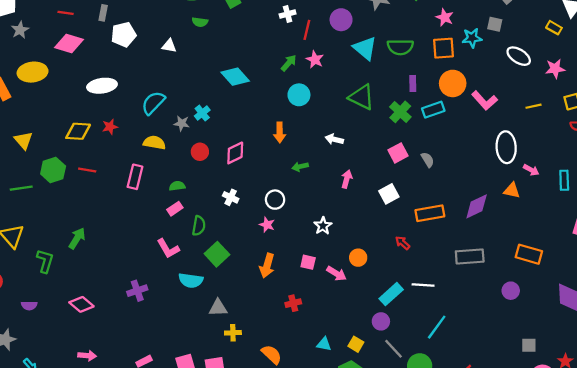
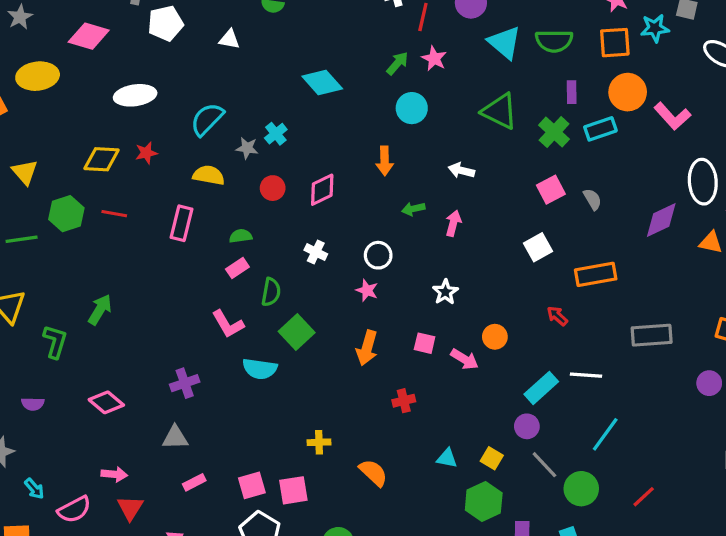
pink arrow: (347, 179) -> (453, 223), moved
purple diamond: (477, 206) -> (661, 220), moved
gray triangle: (218, 308) -> (175, 438), moved

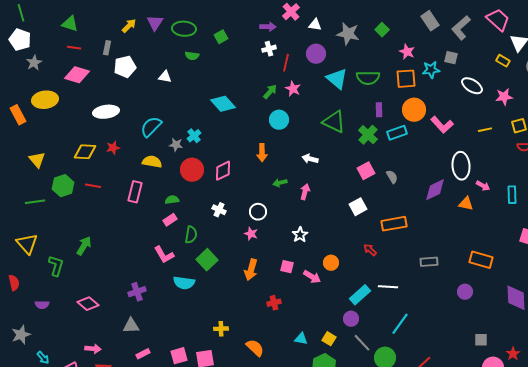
red circle: (273, 188) -> (192, 170), size x1.5
gray rectangle: (652, 335) -> (429, 262), size x0.7

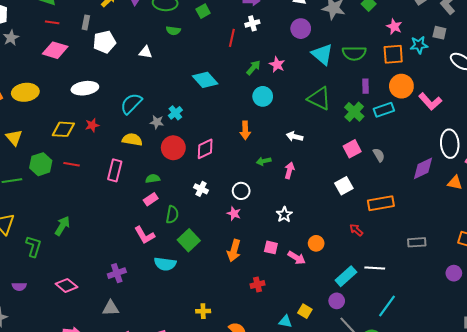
red line: (286, 63) -> (232, 38), moved
yellow ellipse: (45, 100) -> (25, 92), moved
yellow square: (329, 339) -> (305, 311), moved

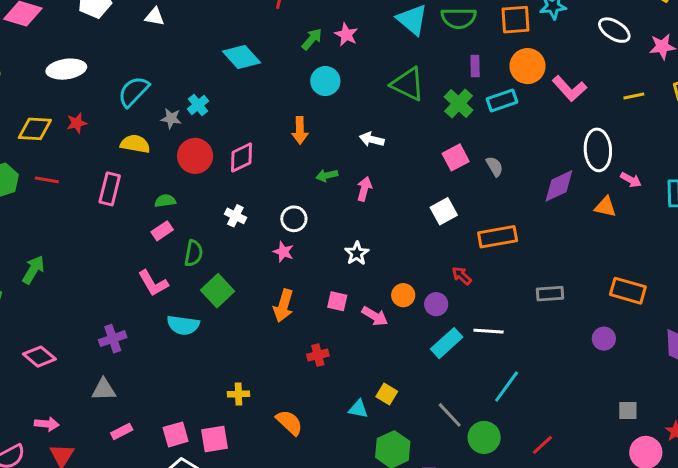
purple circle: (337, 301) -> (436, 304), moved

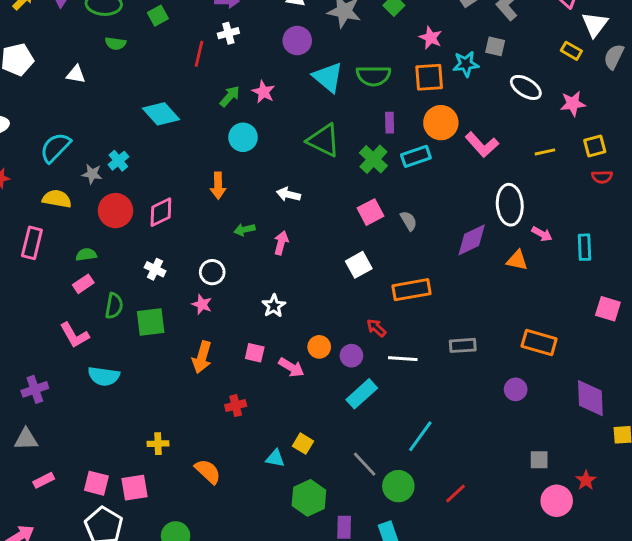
green square: (218, 291) -> (151, 322), moved, turned 36
white line: (489, 331) -> (403, 359), moved
pink square: (176, 434) -> (96, 483), turned 30

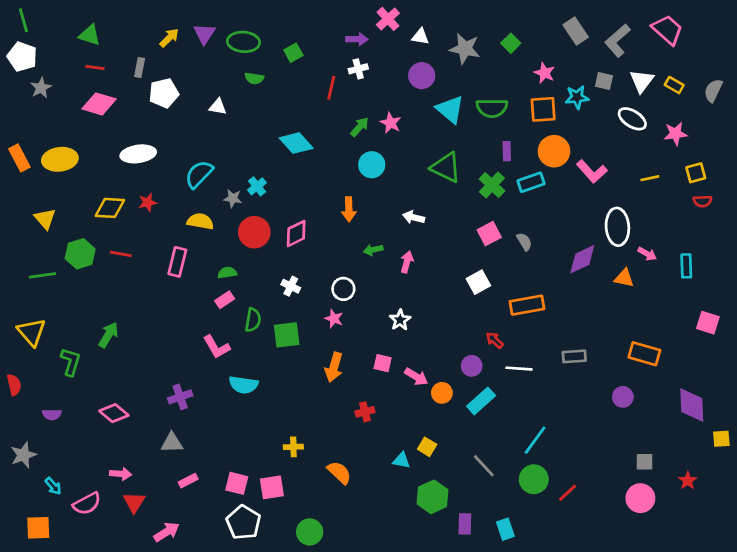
white triangle: (595, 24) -> (642, 81), moved
orange circle: (319, 347) -> (442, 393), moved
green circle: (398, 486) -> (534, 479), moved
pink circle: (557, 501) -> (640, 498), moved

